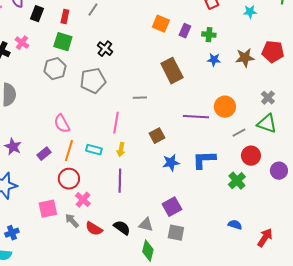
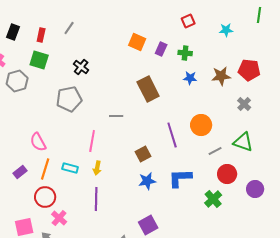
gray hexagon: (55, 69) -> (17, 81), moved
gray cross: (268, 98) -> (244, 104), moved
purple line: (196, 117) -> (172, 135), turned 70
brown square: (157, 136) -> (143, 154), moved

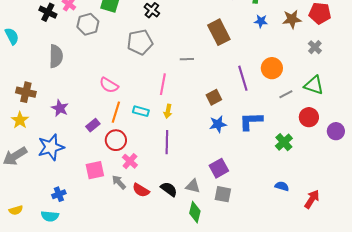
pink semicircle: (38, 142) -> (109, 85), turned -30
purple rectangle: (20, 172) -> (93, 125), moved
red circle: (227, 174) -> (309, 117), moved
purple circle: (255, 189) -> (336, 131), moved

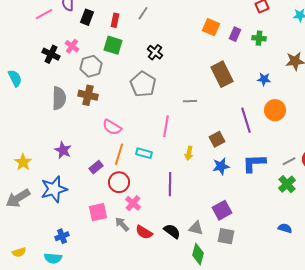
blue star: (261, 21) -> (264, 79), moved
gray pentagon: (140, 42) -> (143, 84), turned -30
brown cross: (26, 92) -> (88, 95), moved
gray line: (286, 94) -> (289, 161), moved
yellow arrow: (168, 111) -> (189, 153), moved

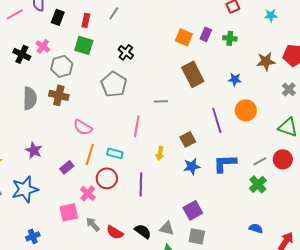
orange square: (211, 27) -> (184, 37), moved
red circle: (119, 182) -> (107, 178), moved
pink cross: (133, 203) -> (88, 193), moved

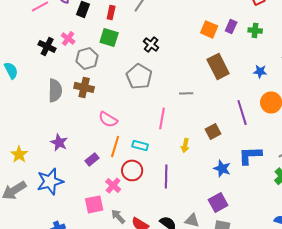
blue star: (192, 166) -> (222, 168), moved, turned 30

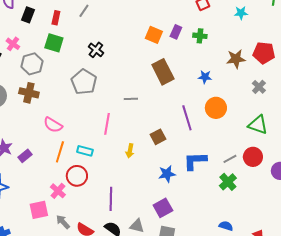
purple rectangle: (92, 159) -> (25, 156), moved
blue star: (222, 168) -> (167, 174), turned -30
purple line: (166, 176) -> (111, 199), moved

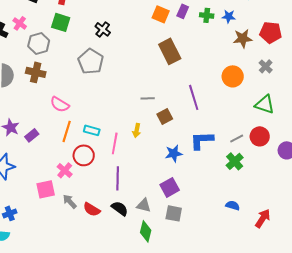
blue star: (205, 77) -> (229, 16), moved
gray line: (131, 99) -> (148, 98), moved
orange circle: (216, 108) -> (233, 76), moved
pink line: (107, 124) -> (115, 143), moved

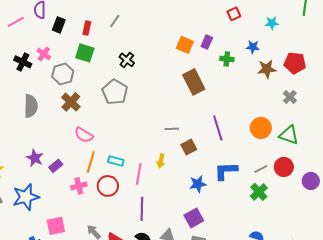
green cross: (207, 15) -> (227, 59), moved
brown cross: (36, 72) -> (71, 102), moved, turned 30
orange circle: (233, 76) -> (261, 128), moved
pink cross: (65, 170) -> (79, 186), moved, turned 35
pink square: (46, 189) -> (56, 226), moved

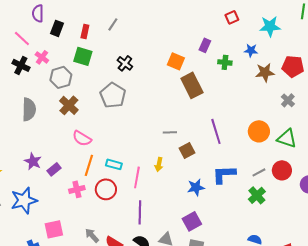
pink line: (16, 22) -> (22, 38), moved, turned 72
cyan star: (272, 23) -> (270, 26), size x1.5
orange square: (185, 45) -> (176, 61), moved

